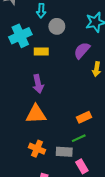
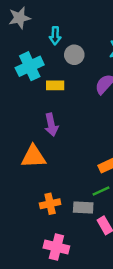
orange triangle: (36, 114) -> (34, 157), moved
orange cross: (37, 149) -> (50, 204), turned -35

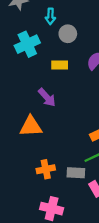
yellow rectangle: (55, 85) -> (60, 65), moved
purple arrow: (51, 125) -> (47, 97), turned -30

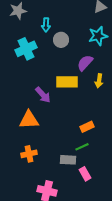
yellow rectangle: (60, 65) -> (67, 82), moved, size x1.5
orange cross: (46, 169) -> (29, 154), moved

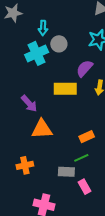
cyan cross: (26, 49) -> (37, 53), moved
purple arrow: (43, 95) -> (29, 104), moved
orange triangle: (29, 120) -> (42, 129), moved

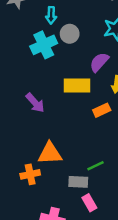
orange triangle: (42, 129) -> (50, 153), moved
orange rectangle: (87, 137) -> (102, 110), moved
pink rectangle: (84, 187) -> (89, 203), moved

